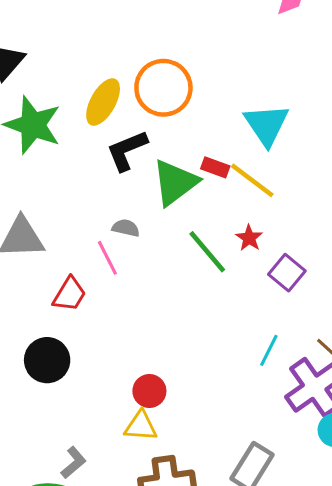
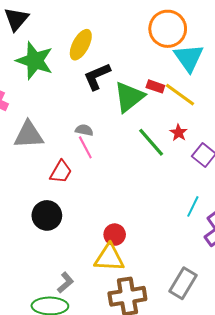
orange circle: (163, 88) -> (168, 29), moved
gray semicircle: (126, 228) -> (84, 130), moved
yellow triangle: (141, 426) -> (109, 258), size x1.4

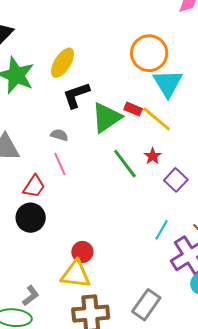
gray semicircle: (84, 130) -> (59, 135), moved
black circle: (47, 215) -> (31, 218), moved

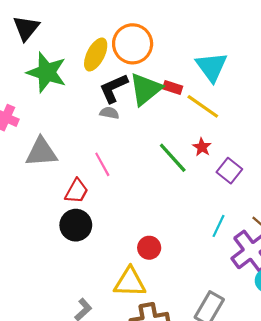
orange circle: (149, 53) -> (133, 44), moved
red rectangle: (133, 109) -> (173, 88), moved
green triangle: (106, 118) -> (146, 89), moved
gray semicircle: (59, 135) -> (109, 113), moved
red circle: (82, 252) -> (149, 248), moved

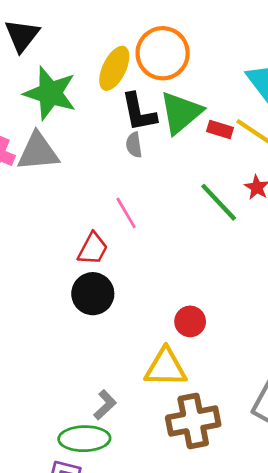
black L-shape: (114, 88) -> (139, 112), turned -76
red rectangle: (173, 88) -> (220, 130), moved
gray semicircle: (109, 113) -> (134, 145), turned -108
gray triangle: (41, 152) -> (38, 152), moved

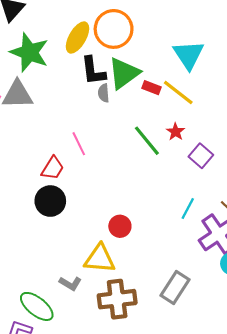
gray semicircle: (134, 145) -> (104, 93), moved
gray L-shape: (105, 405) -> (70, 283), moved, turned 70
green ellipse: (84, 439) -> (37, 306), turned 36

